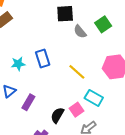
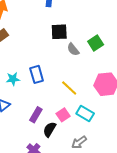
purple rectangle: (28, 102) -> (36, 115), moved
pink square: (76, 110) -> (63, 115), moved

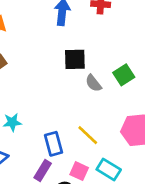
blue rectangle: (37, 74) -> (53, 144), moved
pink square: (63, 115) -> (79, 171), turned -32

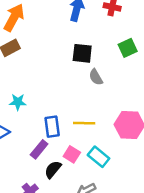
green square: (124, 75) -> (128, 48), moved
yellow line: (88, 135) -> (84, 123), turned -50

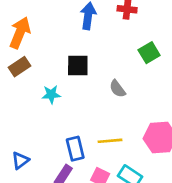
black square: (82, 53) -> (78, 66), moved
cyan star: (18, 102) -> (51, 94), moved

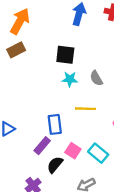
cyan star: (51, 94) -> (70, 79), moved
yellow line: (110, 141) -> (86, 109), moved

